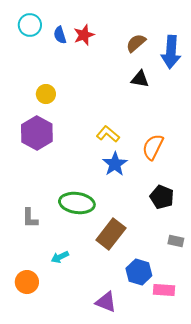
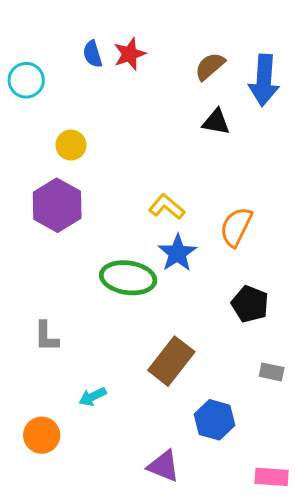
cyan circle: (30, 25) -> (26, 80), moved
green ellipse: (77, 203) -> (128, 278), moved
pink rectangle: (164, 290) -> (272, 477), moved

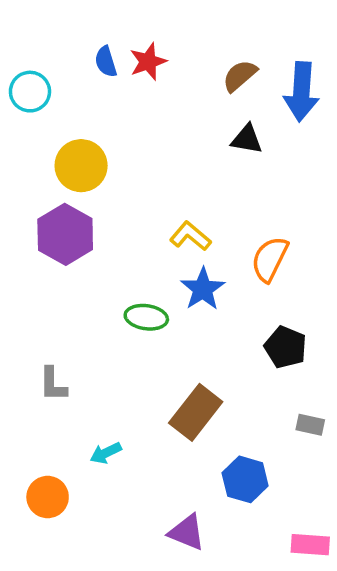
yellow circle: (71, 145) -> (81, 166), size x1.5
green ellipse: (128, 278) -> (146, 317), size x0.7

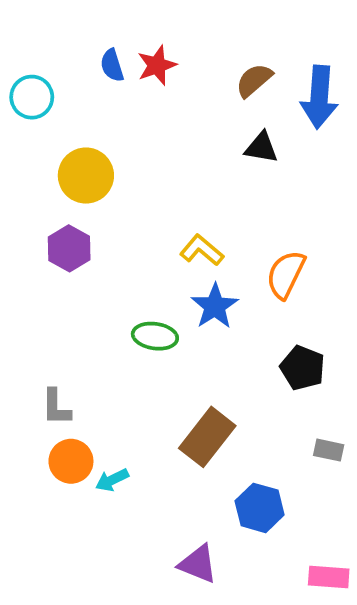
purple hexagon: (65, 234) -> (69, 248), size x0.7
orange circle: (48, 497) -> (71, 461), moved

